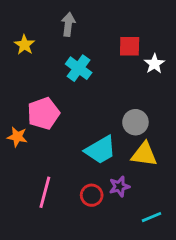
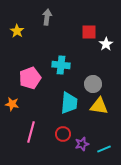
cyan cross: (79, 68) -> (61, 65), moved, turned -30
orange star: (17, 137) -> (12, 104), moved
cyan trapezoid: (100, 150) -> (69, 103), turned -55
purple star: (119, 186) -> (82, 144), moved

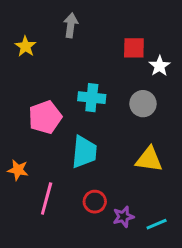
gray circle: (93, 84) -> (143, 104), moved
cyan trapezoid: (69, 103) -> (84, 152), moved
orange star: (12, 104) -> (18, 170), moved

